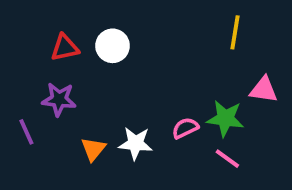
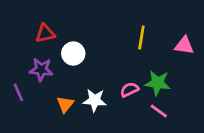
yellow line: (235, 32) -> (141, 37), moved
white circle: (113, 46) -> (73, 54), moved
pink triangle: (264, 90) -> (184, 45), moved

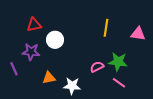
white star: (95, 100) -> (72, 86), moved
orange triangle: (65, 104) -> (49, 78), turned 40

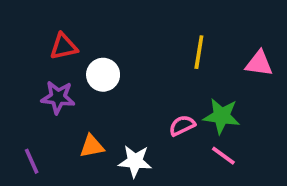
purple line: (14, 69) -> (32, 161), moved

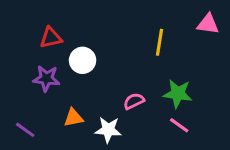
pink triangle: (259, 63) -> (208, 24), moved
pink semicircle: (182, 125) -> (134, 101), moved
purple line: (32, 161) -> (25, 130), turned -30

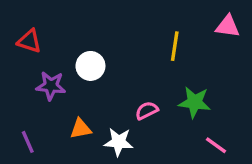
red triangle: (51, 38) -> (29, 41), moved, turned 30
pink line: (179, 125) -> (216, 145), moved
purple line: (25, 130) -> (28, 142), turned 30

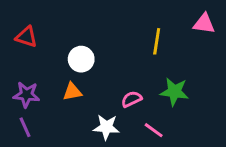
purple star: (51, 86) -> (26, 95), moved
orange triangle: (81, 129) -> (72, 92), moved
pink line: (216, 145) -> (154, 130), moved

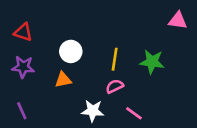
yellow line: (157, 41) -> (115, 59), moved
green star: (174, 92) -> (152, 62), moved
purple star: (26, 95) -> (23, 67), moved

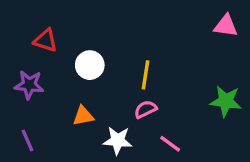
red triangle: (23, 32) -> (45, 40), moved
green star: (152, 62) -> (226, 101), moved
orange triangle: (63, 80) -> (83, 116), moved

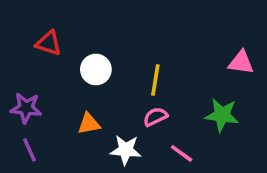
pink triangle: (226, 26) -> (241, 63), moved
purple star: (29, 85) -> (26, 108), moved
green star: (226, 101) -> (222, 115), moved

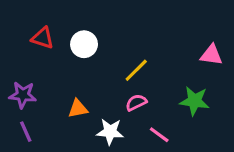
white circle: (96, 69) -> (84, 44), moved
yellow line: (155, 80) -> (136, 70), turned 36

